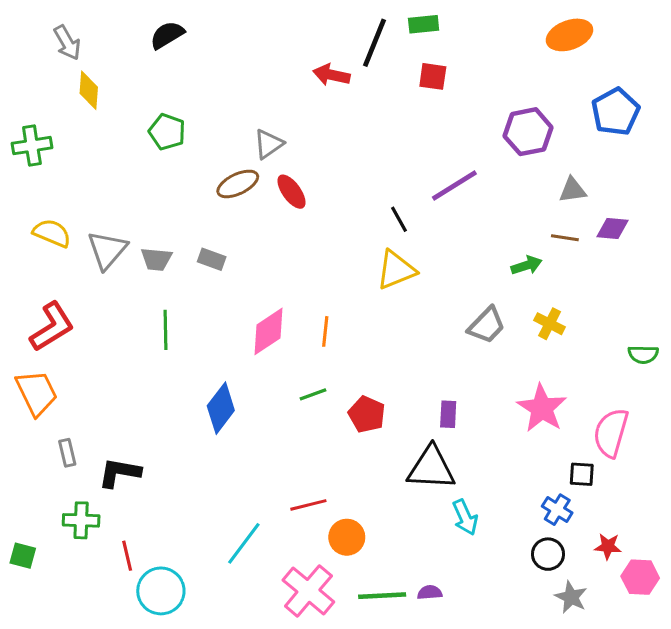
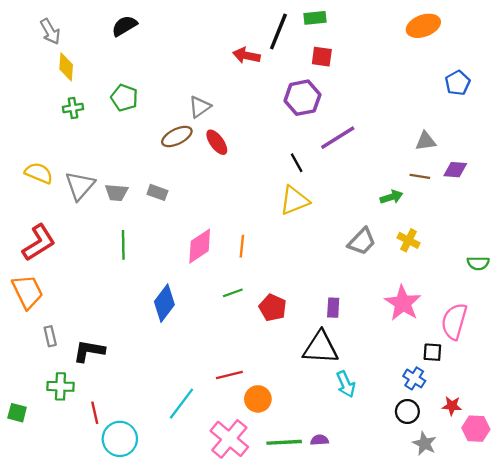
blue pentagon: (616, 112) -> (458, 83), size x0.7
purple hexagon: (528, 132) -> (302, 98), moved
green cross: (32, 146) -> (73, 108), moved, size x0.7

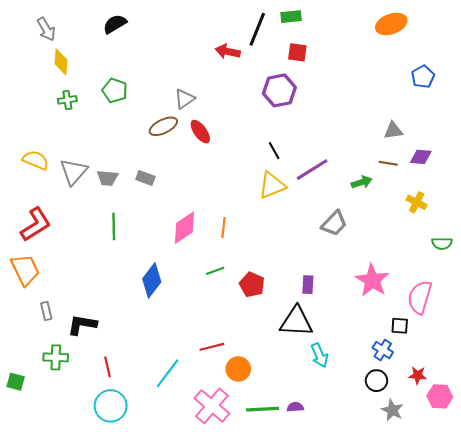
purple line: (338, 138) -> (312, 170), moved
yellow cross: (409, 240) -> (417, 202), moved
red line: (95, 413) -> (107, 367), moved

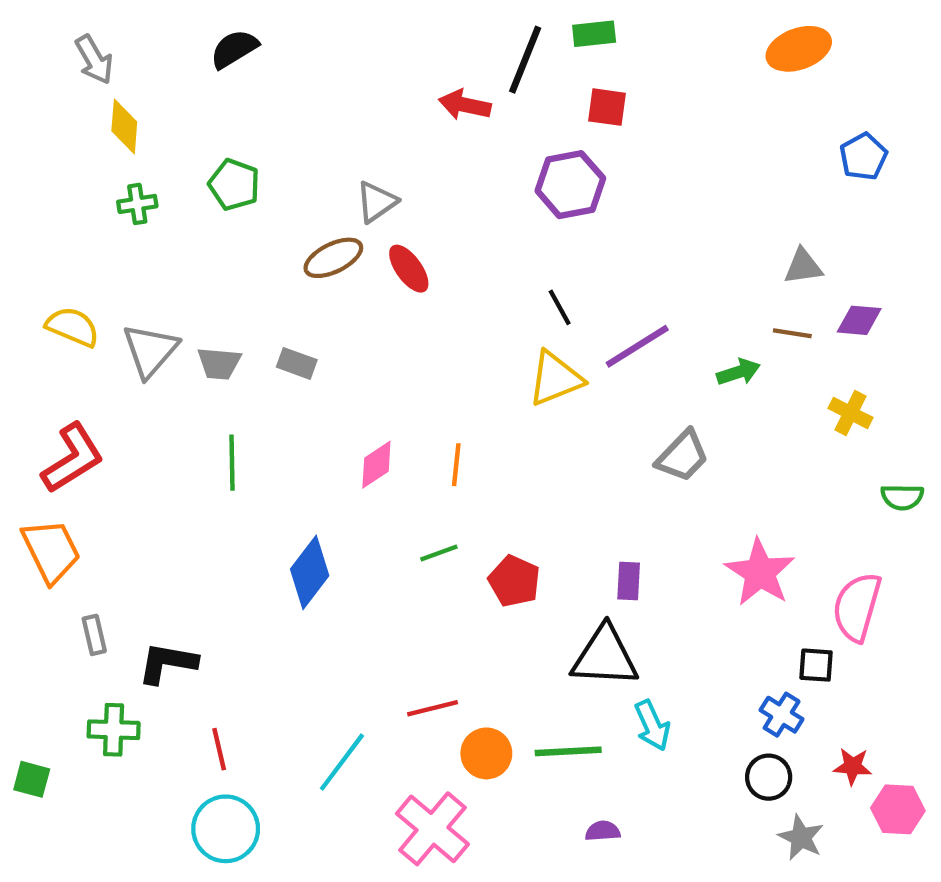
pink diamond: (184, 228) -> (376, 465), size x0.7
green line: (263, 409) -> (568, 751), moved

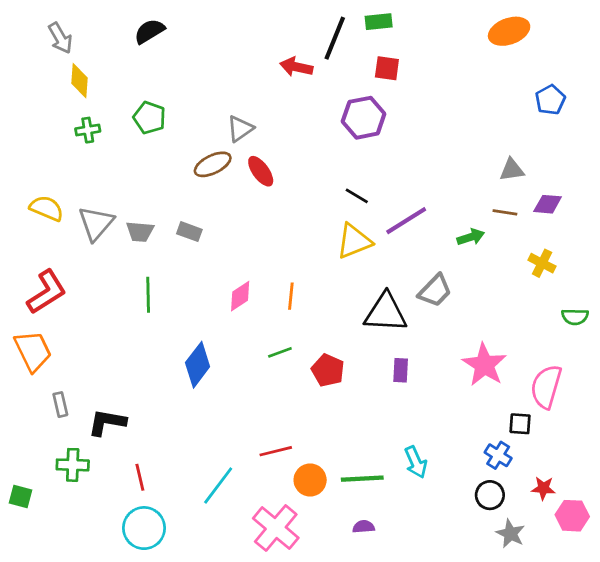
black line: (560, 307) -> (357, 196), turned -30
black triangle: (605, 656) -> (386, 313), moved
purple semicircle: (603, 831) -> (364, 527), moved

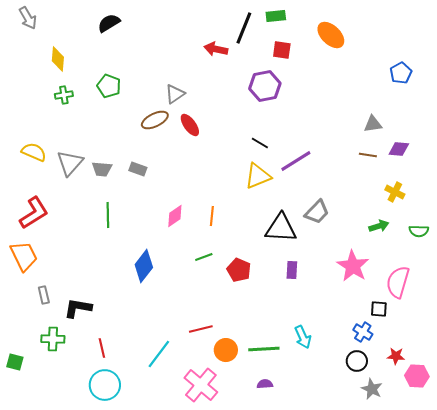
orange ellipse: (509, 31) -> (331, 35), moved, turned 64
gray arrow: (60, 38) -> (28, 18), moved
green arrow: (471, 237) -> (379, 226), moved

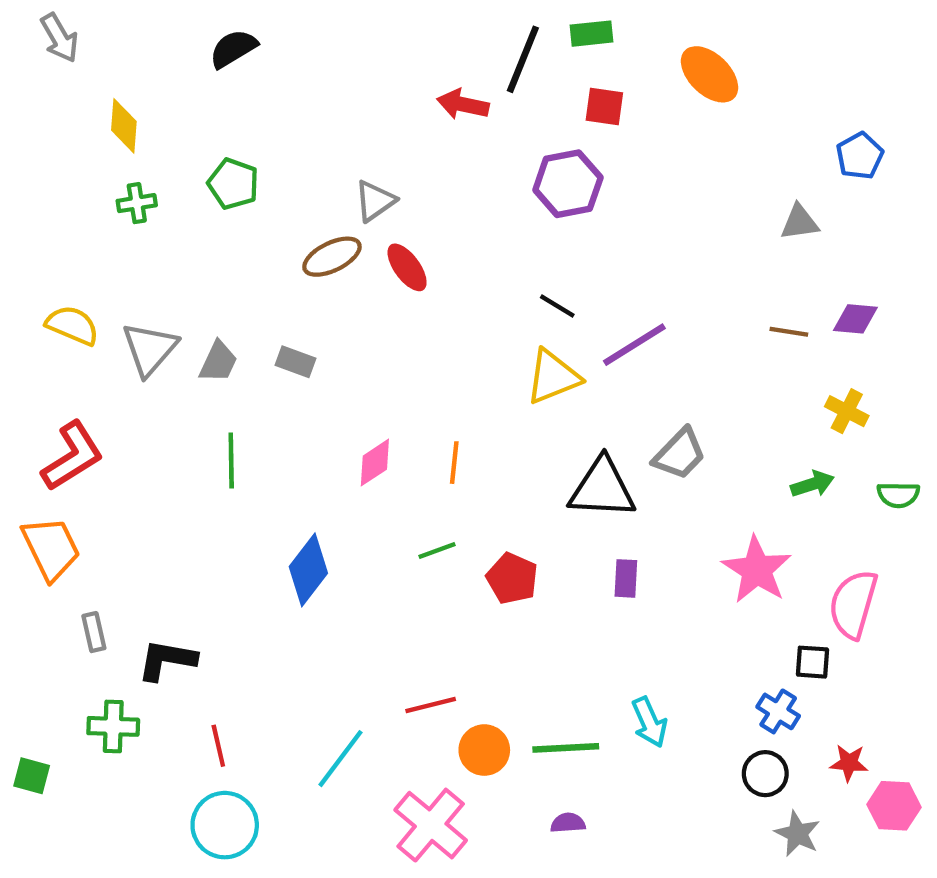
gray triangle: (373, 124) -> (800, 222), moved
gray trapezoid: (102, 169) -> (218, 362), turned -70

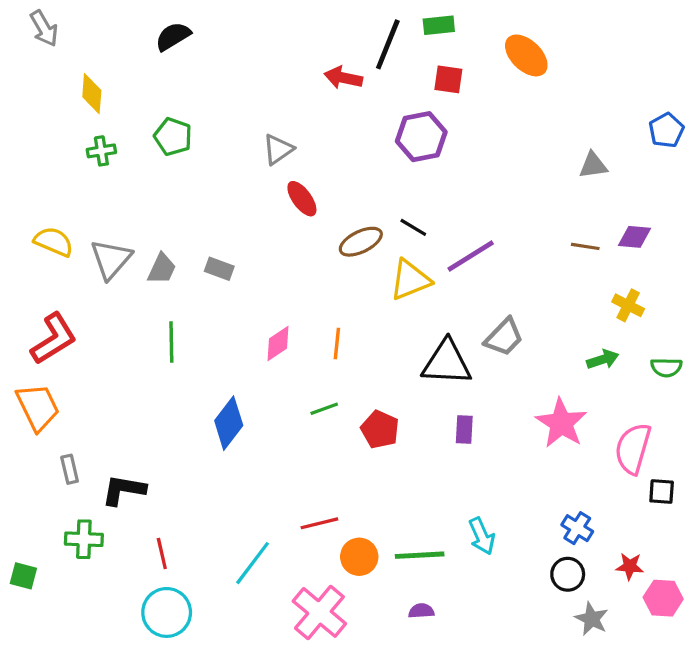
blue pentagon: (860, 156) -> (666, 130), moved
brown ellipse: (332, 257) -> (361, 242), moved
black square: (812, 662) -> (662, 492), moved

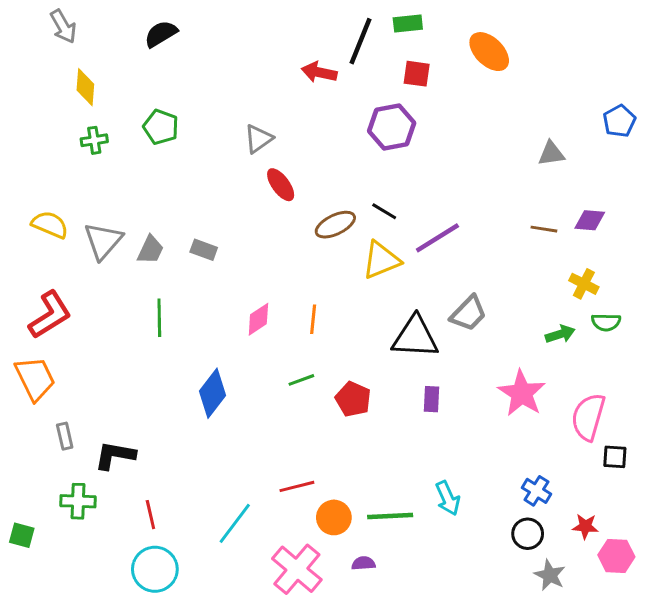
gray arrow: (44, 28) -> (63, 26), moved
green semicircle: (666, 367) -> (606, 322), moved
purple semicircle: (421, 611) -> (363, 563), moved

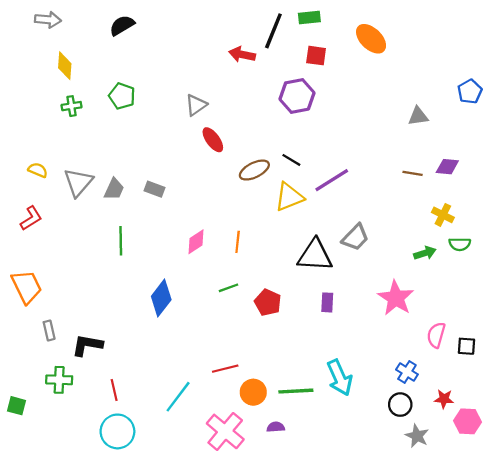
gray arrow: (63, 26) -> (48, 20), turned -55
yellow semicircle: (50, 225) -> (38, 170), size x0.7
red L-shape: (50, 315) -> (31, 218), moved, size x0.7
pink semicircle: (588, 417) -> (436, 335), moved, size x0.7
cyan arrow: (448, 498) -> (340, 378), size x1.4

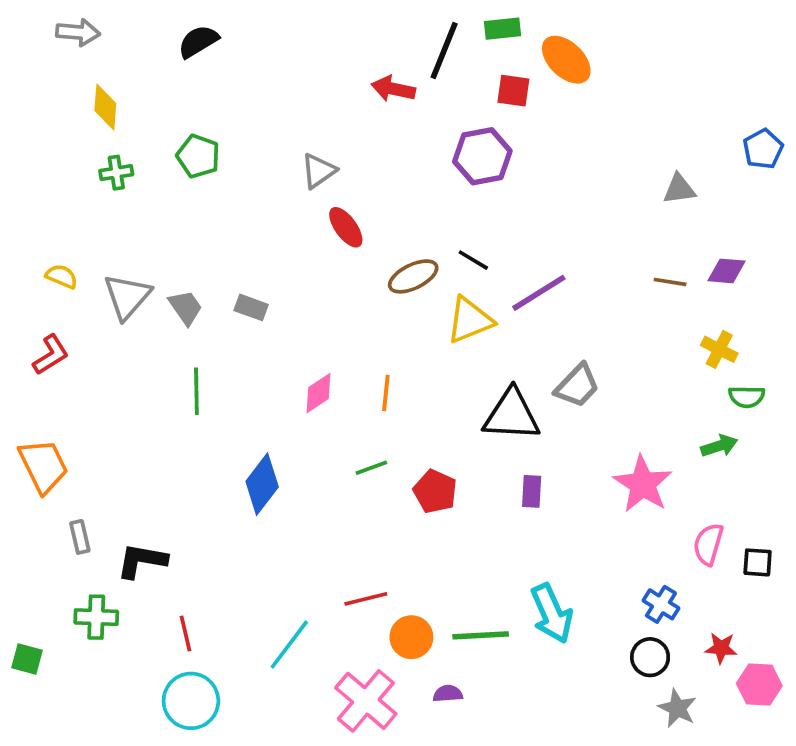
orange ellipse: (371, 39) -> (566, 60), moved
gray trapezoid: (114, 189) -> (185, 307), turned -60
green arrow: (425, 253) -> (719, 446), moved

